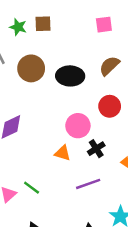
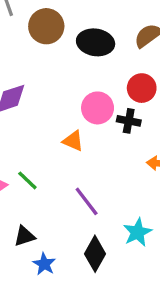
black cross: (96, 149) -> (129, 121), moved, turned 36
purple line: (88, 184) -> (87, 201), moved, turned 65

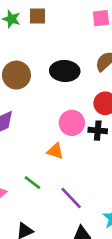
brown circle: (46, 26) -> (16, 75), moved
green line: (27, 180) -> (32, 183), moved

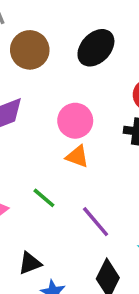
black ellipse: (65, 71) -> (96, 48), turned -52
pink circle: (72, 123) -> (75, 121), moved

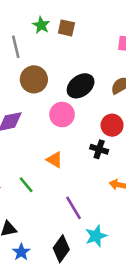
pink circle: (75, 121) -> (62, 115), moved
purple line: (96, 222) -> (73, 208), moved

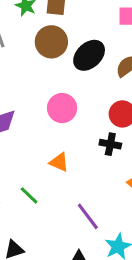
brown circle: (34, 79) -> (51, 42), moved
black ellipse: (81, 86) -> (89, 55), moved

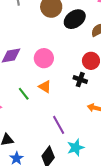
pink circle: (62, 108) -> (44, 58), moved
green line: (29, 195) -> (24, 94), moved

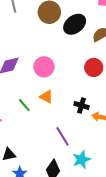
black cross: (80, 80) -> (81, 105), moved

